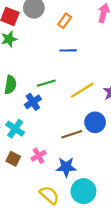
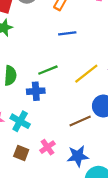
blue cross: (33, 102) -> (36, 91), turned 35

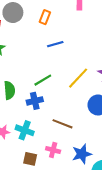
brown line: (80, 121) -> (63, 124), moved, turned 54
pink cross: (47, 147) -> (53, 150), turned -32

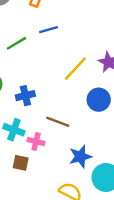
green line: (43, 80) -> (16, 43), moved
pink cross: (53, 150) -> (36, 141), moved

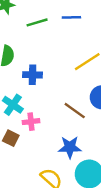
brown line: (58, 122) -> (75, 111), moved
pink cross: (36, 141) -> (31, 122), turned -35

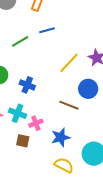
blue cross: (32, 75) -> (27, 85), turned 35
blue star: (70, 147) -> (61, 137), moved

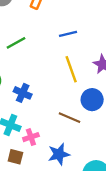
blue line: (47, 30) -> (68, 34), moved
yellow line: (69, 63) -> (71, 69), turned -65

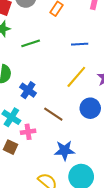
yellow line: (71, 69) -> (76, 77), turned 50
brown line: (70, 118) -> (53, 114), moved
blue star: (59, 154) -> (65, 150), moved

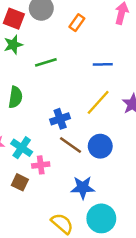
blue cross: (28, 90) -> (60, 119), moved, turned 35
blue circle: (90, 108) -> (100, 146), moved

